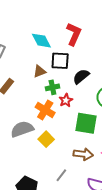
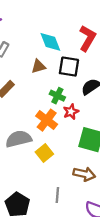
brown triangle: (40, 71) -> (38, 66), moved
green cross: (52, 87) -> (57, 96), turned 32
gray line: (61, 175) -> (57, 195), turned -40

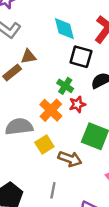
brown triangle: (38, 66) -> (28, 57), moved
brown arrow: (84, 174) -> (70, 159), moved

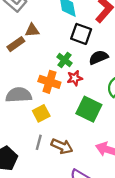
orange cross: (51, 110) -> (49, 82), turned -30
brown arrow: (70, 159) -> (62, 146), moved
gray line: (53, 190) -> (39, 142), moved

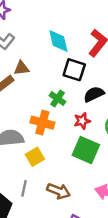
red star: (75, 78) -> (82, 121), moved
gray line: (39, 142) -> (24, 188), moved

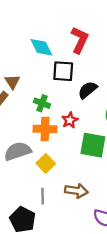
brown triangle: (21, 68) -> (12, 82), turned -42
green cross: (57, 99) -> (42, 103), moved
red star: (82, 121) -> (70, 120), moved

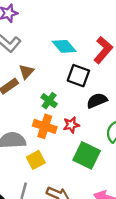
cyan diamond: (41, 47) -> (64, 46), turned -30

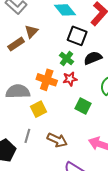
green cross: (49, 101) -> (67, 58), moved
green square: (87, 155) -> (83, 106), size x0.7

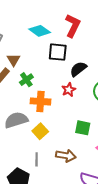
green cross: (67, 58) -> (26, 80), moved, turned 32
red star: (70, 79) -> (69, 90), moved
green square: (83, 106) -> (83, 128), moved

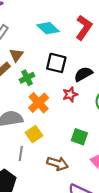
black square: (58, 52) -> (56, 63), moved
orange cross: (40, 101) -> (39, 103), turned 36
gray line: (37, 159) -> (21, 153), moved

